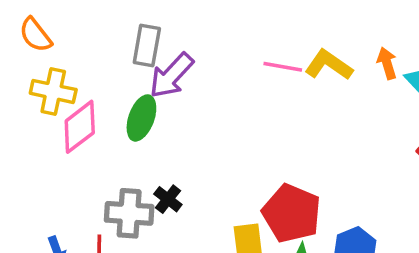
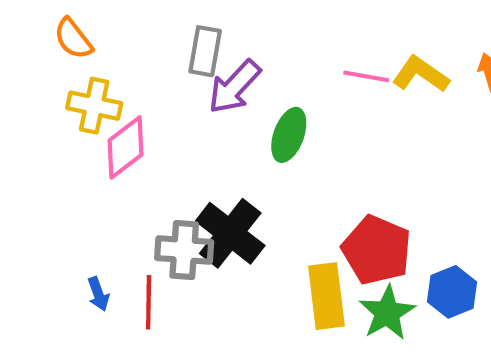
green ellipse: (141, 118) -> (289, 135), moved
black cross: (168, 199) -> (230, 233), size x2.0

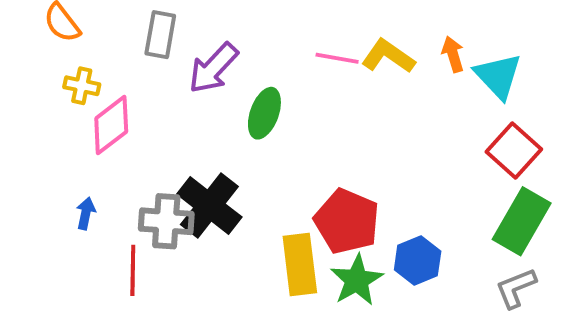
gray rectangle: (205, 51) -> (160, 35), moved
yellow cross: (94, 106) -> (82, 86), size x0.7
blue arrow: (98, 294) -> (86, 213), moved, turned -148

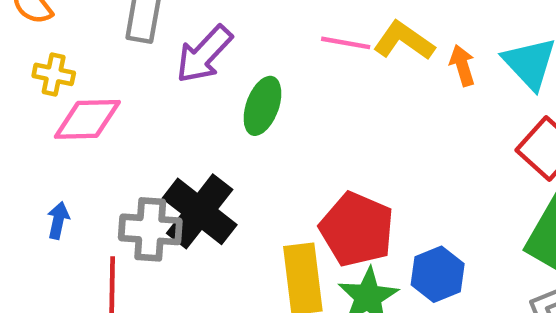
orange arrow: (453, 54) -> (462, 65), moved
pink diamond: (111, 125) -> (87, 119), turned 36

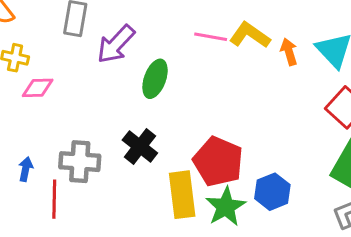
pink diamond: (87, 119) -> (38, 88), size x0.7
black cross: (200, 211) -> (140, 147), moved, size x0.7
blue arrow: (58, 220) -> (26, 169), moved

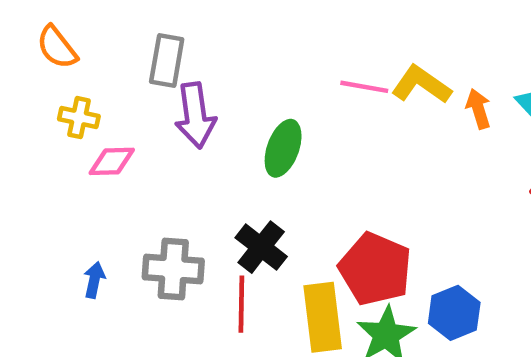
purple arrow: (116, 44) -> (195, 115), moved, turned -51
red line: (54, 199) -> (241, 304), moved

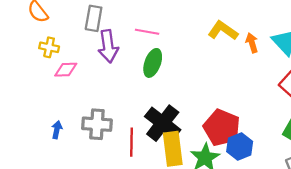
pink line: (364, 87) -> (147, 32), moved
black cross: (261, 247) -> (163, 123), moved, size x1.4
red pentagon: (375, 269) -> (222, 128), moved

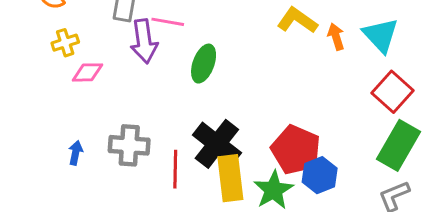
pink line: (147, 32) -> (168, 22), moved
yellow cross: (49, 47) -> (65, 43), turned -30

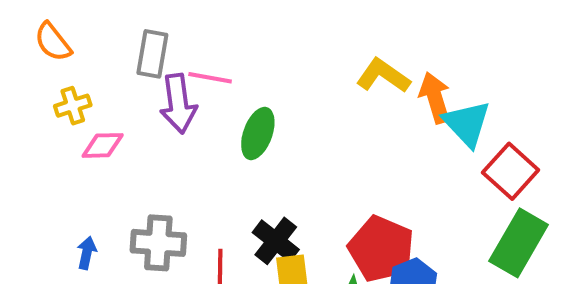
cyan triangle: (381, 35) -> (467, 124), moved
orange arrow: (336, 37) -> (435, 98), size x1.4
black cross: (217, 144) -> (276, 241), size x0.7

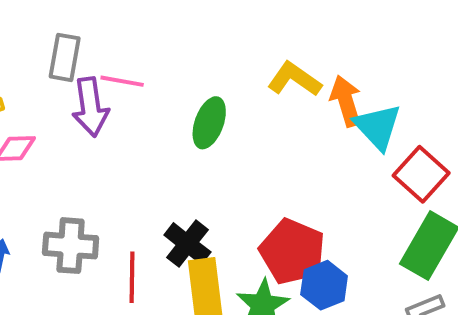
green ellipse: (258, 133) -> (209, 123), moved

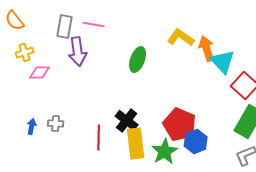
pink line: (122, 81) -> (94, 24), moved
gray cross: (71, 246) -> (56, 124), moved, size x0.6

